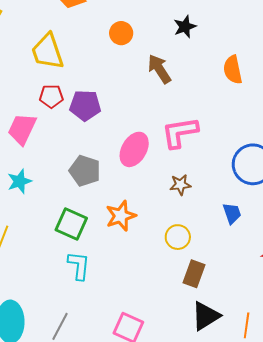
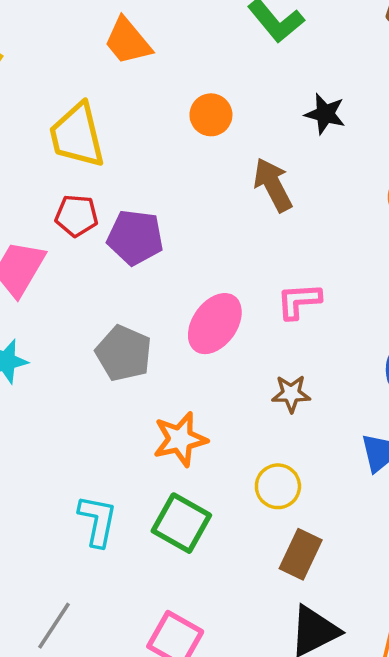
black star: (185, 27) -> (325, 114), turned 30
pink L-shape: (180, 132) -> (299, 301), size x0.7
green square: (71, 224) -> (181, 523), moved

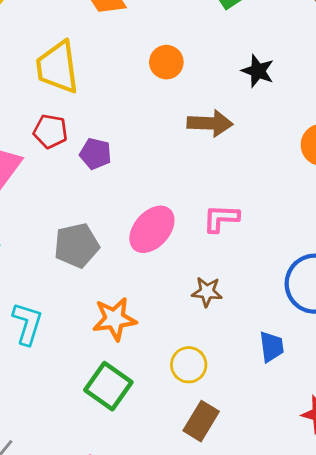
brown arrow: (273, 185) -> (210, 123), turned 114
purple pentagon: (135, 237) -> (95, 154), size x0.7
gray pentagon: (124, 353) -> (77, 245), turned 30
cyan L-shape: (98, 521) -> (27, 324), moved

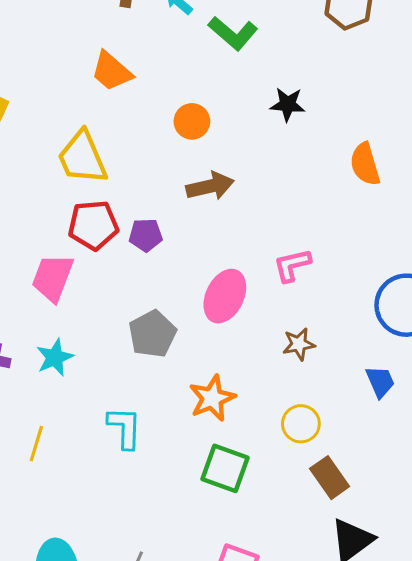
brown arrow: (210, 123) -> (210, 186), moved
red pentagon: (50, 131) -> (93, 225), size x1.4
brown rectangle: (201, 421) -> (330, 478), turned -51

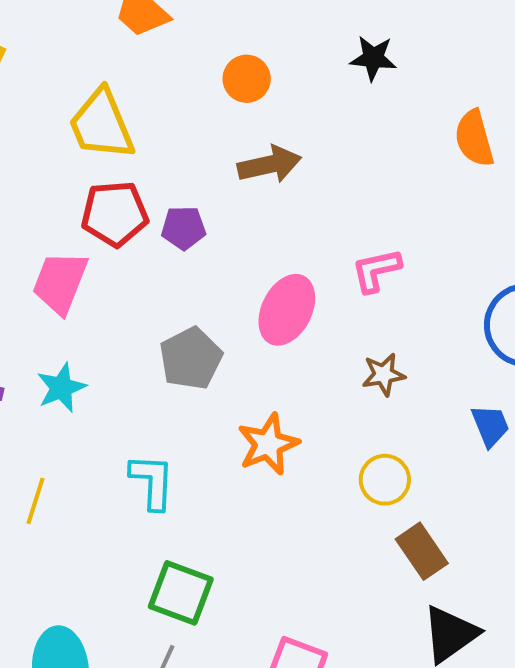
green square: (225, 468) -> (181, 593), moved

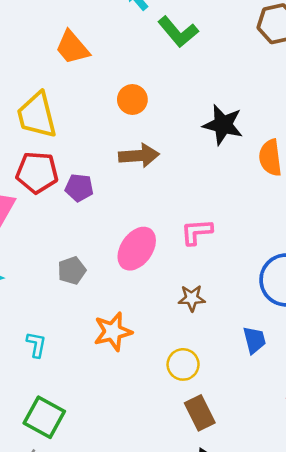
black star: (373, 58) -> (223, 125), moved, size x1.4
gray pentagon: (191, 358) -> (72, 271), size x0.7
cyan L-shape: (152, 482) -> (36, 345), size x0.7

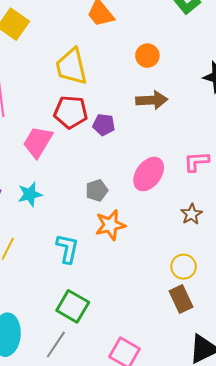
brown star: (192, 298) -> (191, 214), turned -30
orange star: (113, 332) -> (110, 225), moved
cyan L-shape: (36, 345) -> (67, 249), size x1.4
brown rectangle: (200, 413) -> (181, 299), moved

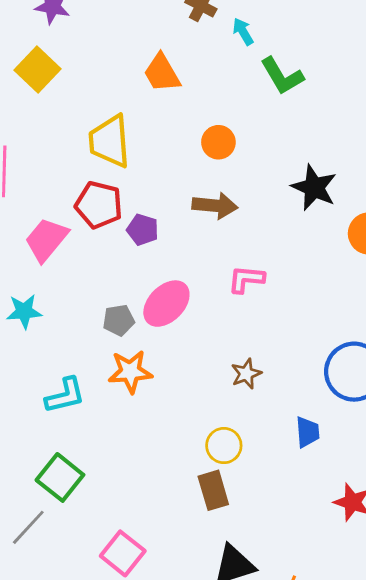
pink L-shape: (196, 162) -> (246, 279), moved
pink ellipse: (149, 174) -> (166, 304), moved
cyan L-shape: (67, 249) -> (65, 395), turned 56

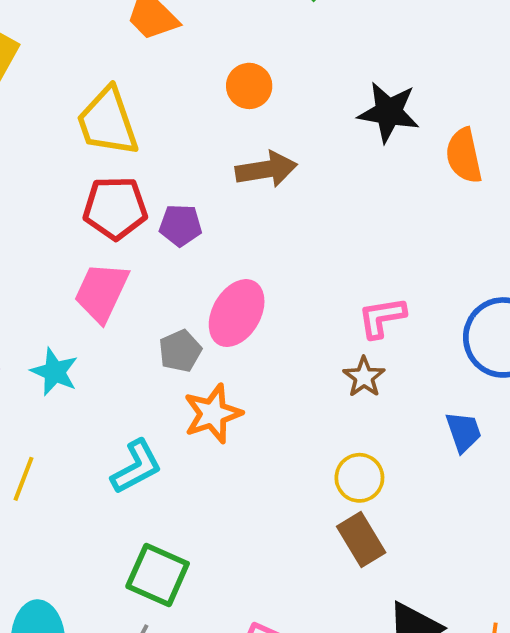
pink trapezoid: (46, 240) -> (101, 292), moved
pink L-shape: (246, 279) -> (382, 317), moved
cyan star: (24, 311) -> (54, 372), turned -30

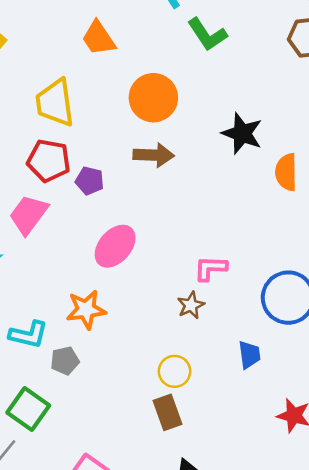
orange circle: (249, 86) -> (153, 98), size x1.6
gray pentagon: (180, 351) -> (65, 361), moved
cyan L-shape: (136, 467) -> (28, 335), turned 30

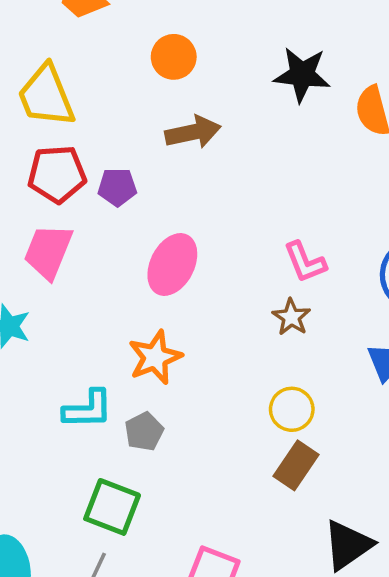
orange circle: (153, 98) -> (174, 57), size x0.7
pink L-shape: (211, 268) -> (305, 262), turned -100
brown rectangle: (167, 412) -> (296, 465), turned 68

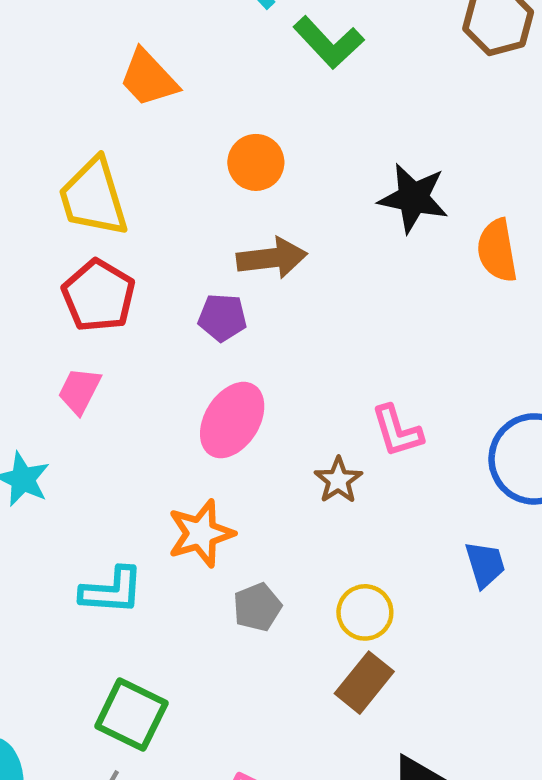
red pentagon: (57, 174) -> (99, 296), turned 30
purple pentagon: (117, 187) -> (222, 318), moved
pink trapezoid: (48, 252) -> (79, 391), size x0.7
brown star: (291, 317) -> (338, 480), moved
gray pentagon: (144, 432) -> (257, 607), moved

